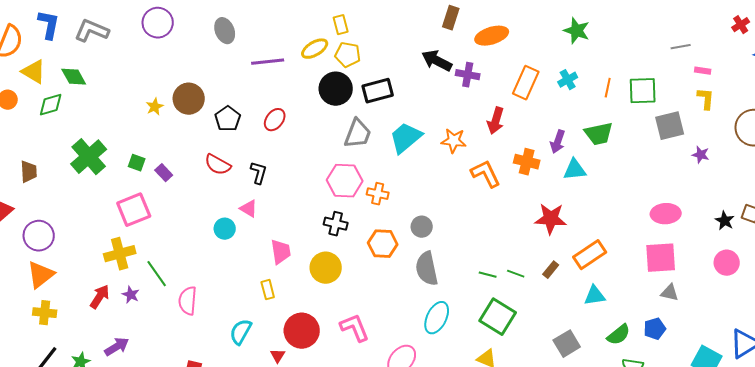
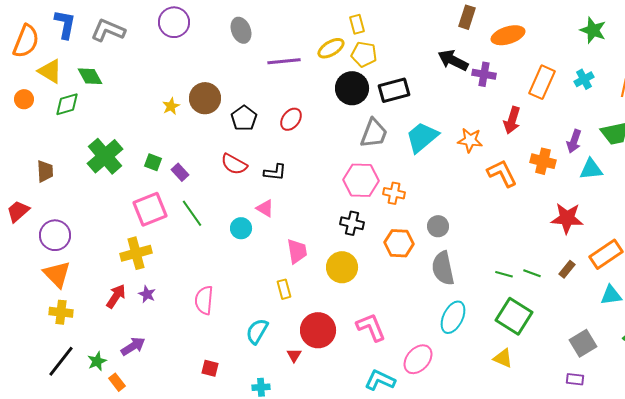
black L-shape: (259, 173) -> (275, 172), turned 80
green line: (157, 274) -> (192, 213), moved
orange triangle: (41, 275) -> (57, 274), turned -36

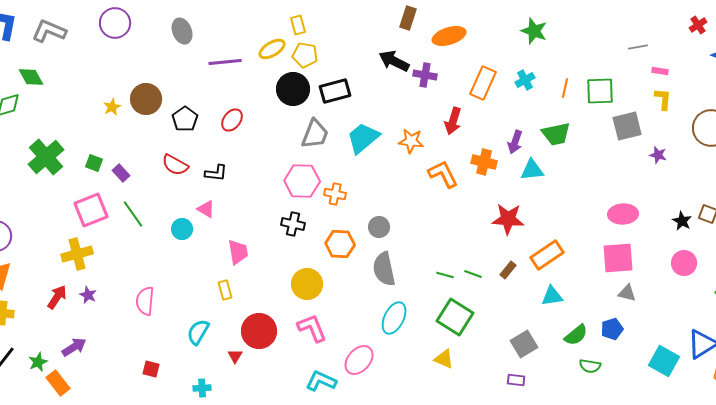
yellow circle: (342, 267) -> (307, 284), moved
orange rectangle: (117, 382) -> (58, 383), size x1.4

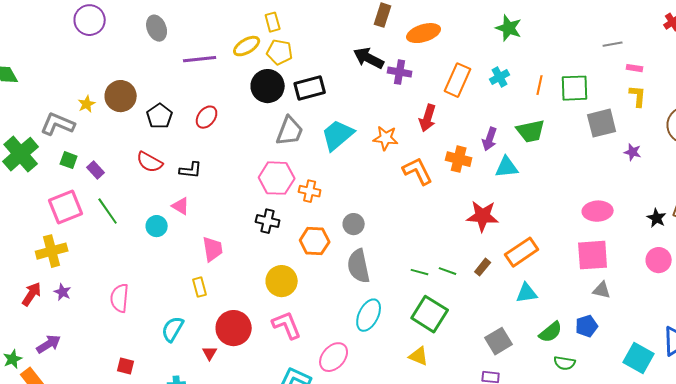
gray L-shape: (49, 31) -> (58, 124), moved

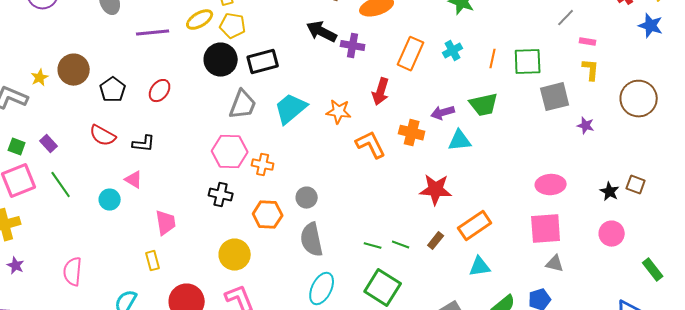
gray line: (613, 44) -> (566, 18), turned -36
purple arrow: (490, 139) -> (443, 113), turned 55
green square: (69, 160) -> (17, 147), moved

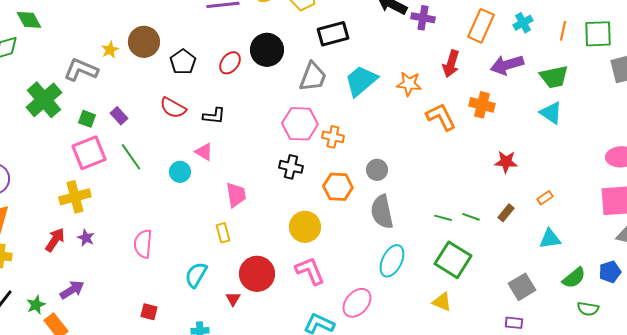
black circle: (221, 60) -> (267, 50), moved
purple arrow: (443, 113) -> (507, 65), moved, size x1.4
cyan triangle: (460, 141) -> (551, 113), moved, turned 40
red star: (436, 190) -> (506, 162), size x0.7
orange rectangle: (475, 226) -> (545, 198), size x0.5

